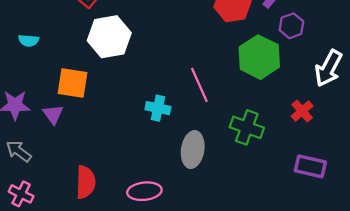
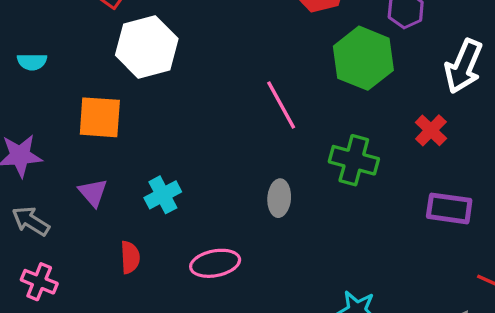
cyan cross: (158, 108) -> (163, 195), moved, turned -35
purple triangle: (53, 114) -> (93, 193), moved
gray ellipse: (193, 150) -> (279, 198), size x0.7
red semicircle: (86, 182) -> (130, 257), size x0.7

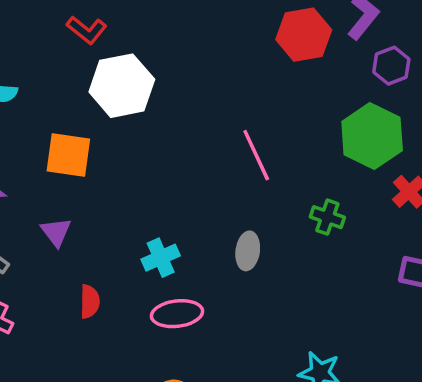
green hexagon: (363, 58) -> (372, 136), moved
green cross: (354, 160) -> (327, 217), size x0.7
cyan cross: (163, 195) -> (161, 258), moved

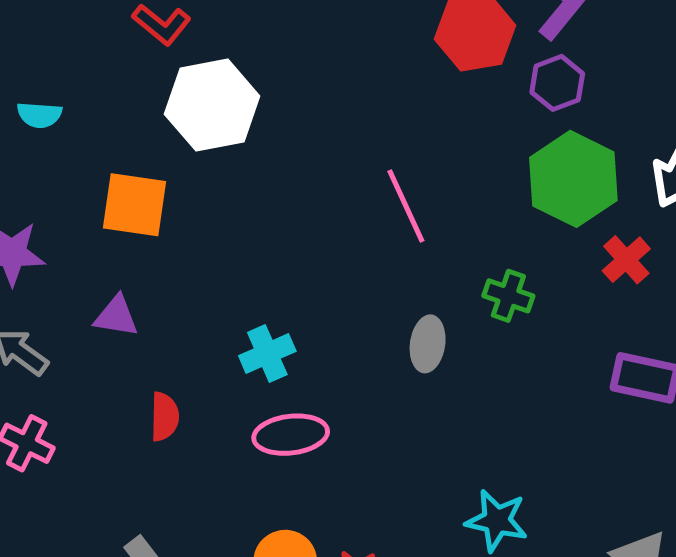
purple hexagon: (391, 66) -> (557, 83), moved
purple triangle: (56, 232) -> (116, 316), turned -44
gray ellipse: (248, 251) -> (428, 344), moved

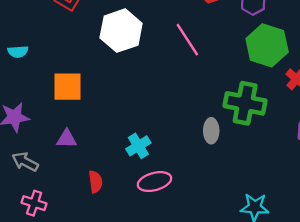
white hexagon: (212, 105) -> (121, 31), moved
pink line: (406, 206) -> (187, 40), moved
green cross: (508, 296) -> (245, 103), size x1.8

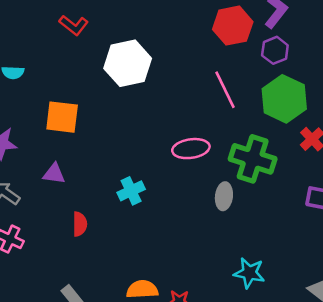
pink line: (187, 40) -> (225, 90), moved
gray ellipse: (211, 131) -> (224, 196), moved
pink ellipse: (154, 182) -> (191, 149), moved

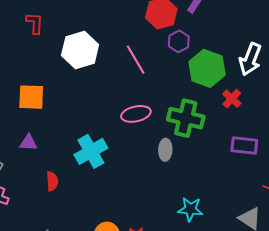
red L-shape: (74, 25) -> (35, 23), turned -120
purple hexagon: (275, 50) -> (179, 41), moved
pink line: (225, 90) -> (136, 60), moved
cyan cross: (131, 191) -> (91, 151), size x1.5

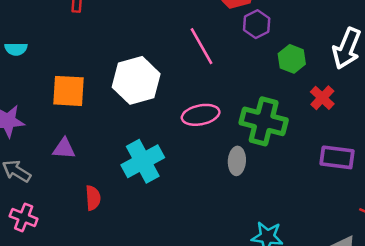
white hexagon: (80, 50) -> (136, 80), moved
green hexagon: (207, 68) -> (292, 59), size x0.6

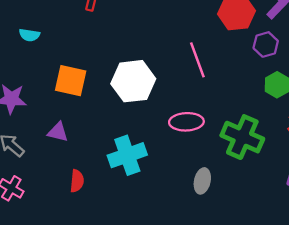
purple hexagon: (257, 24) -> (266, 44), moved
gray ellipse: (237, 161) -> (202, 181), moved

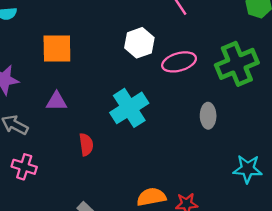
white hexagon: (133, 81) -> (139, 43), moved, size x0.7
green cross: (242, 137) -> (237, 64), turned -33

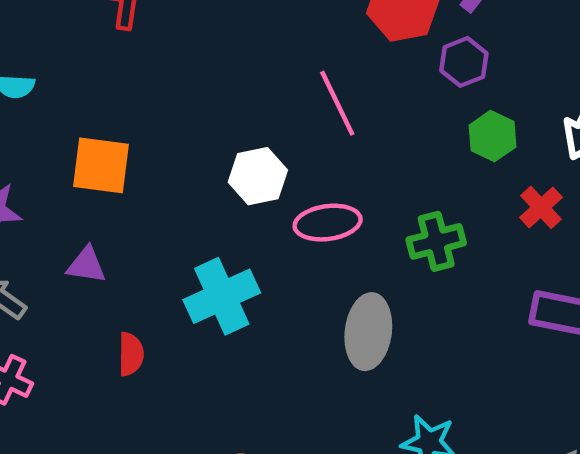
green cross: (237, 64) -> (436, 241), size x0.7
gray ellipse: (208, 116) -> (368, 332), size x1.5

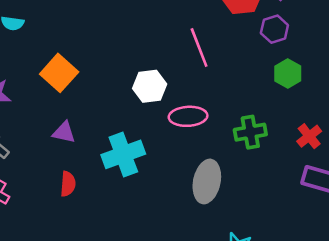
orange square: (101, 165) -> (59, 73), turned 30
red cross: (541, 207) -> (309, 136), moved
purple triangle: (86, 265) -> (64, 132), moved

